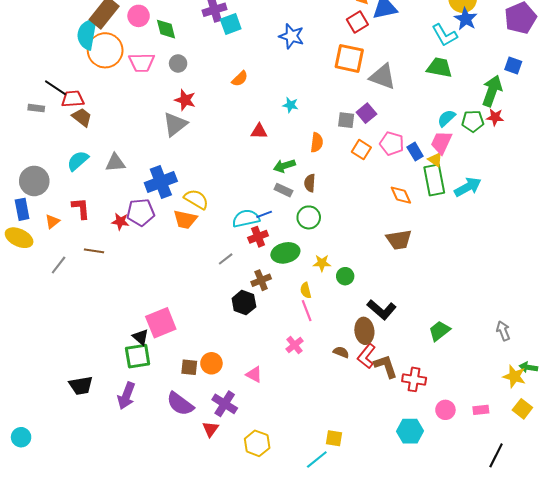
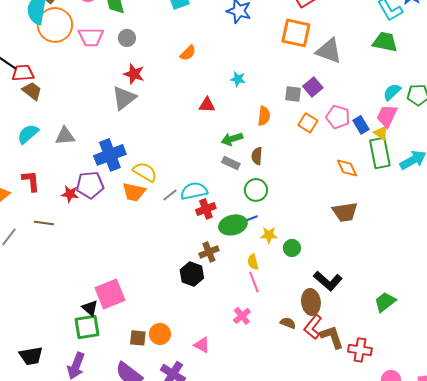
blue line: (264, 214) -> (250, 219), moved
gray line: (226, 259) -> (170, 195), moved

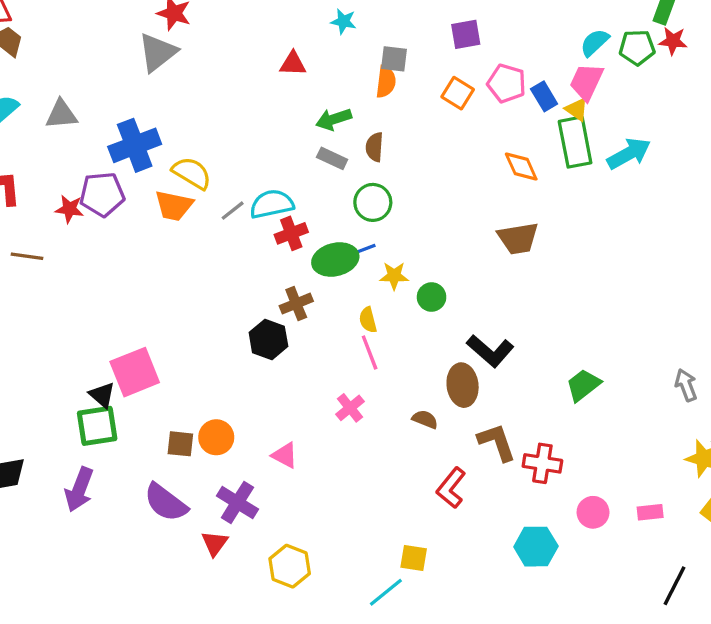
purple square: (313, 87) -> (466, 34), turned 30
gray square: (293, 94) -> (394, 59), moved
red L-shape: (313, 327) -> (451, 488), moved

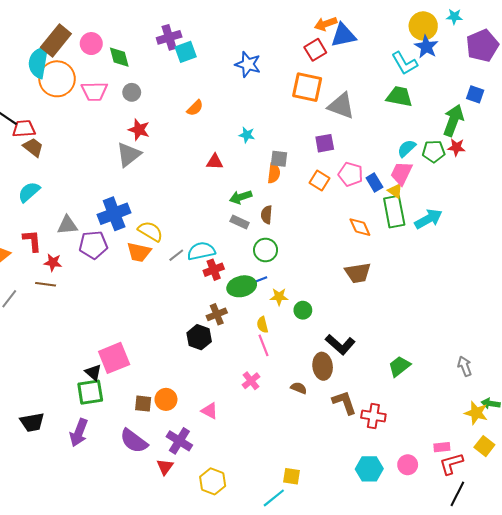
gray triangle: (61, 114) -> (67, 225), moved
red star: (69, 209) -> (53, 262), moved
red L-shape: (451, 488) -> (451, 464), moved, turned 35
pink circle: (593, 512) -> (408, 465), moved

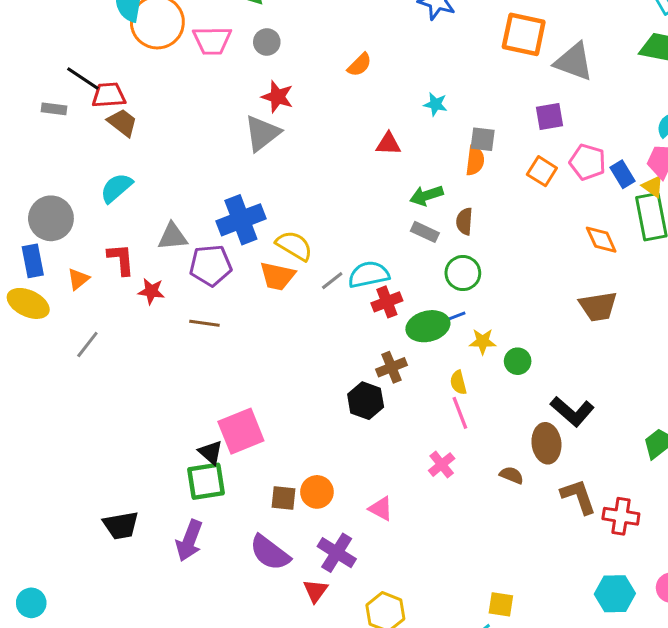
brown line: (46, 284) -> (204, 323), moved

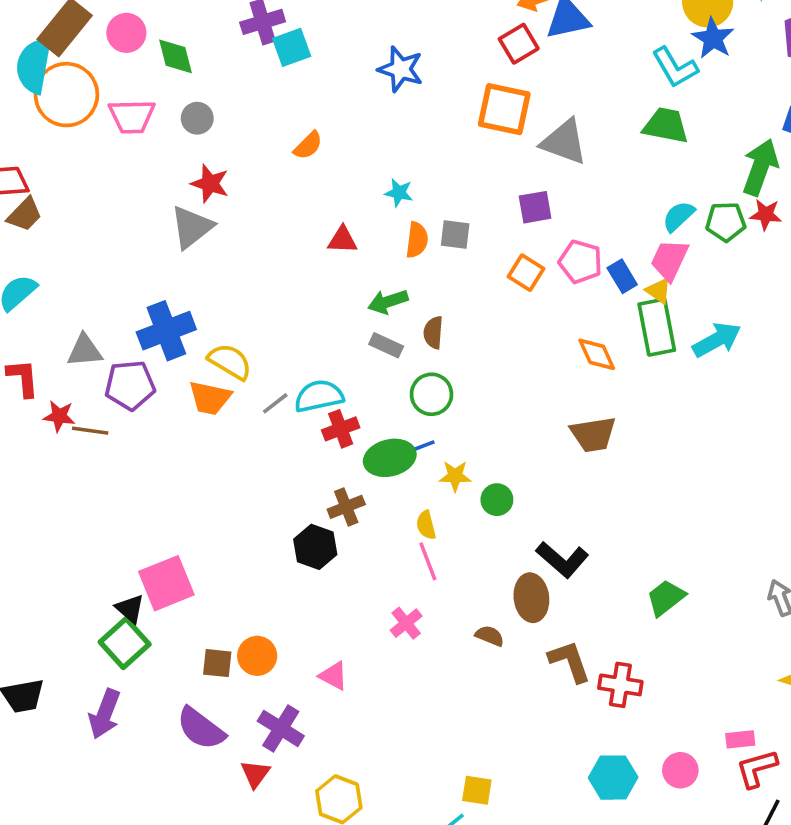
brown trapezoid: (122, 123) -> (25, 214), turned 96
orange semicircle: (475, 161) -> (417, 240), moved
brown line: (204, 323) -> (90, 431), moved
green square: (206, 481) -> (125, 643), turned -33

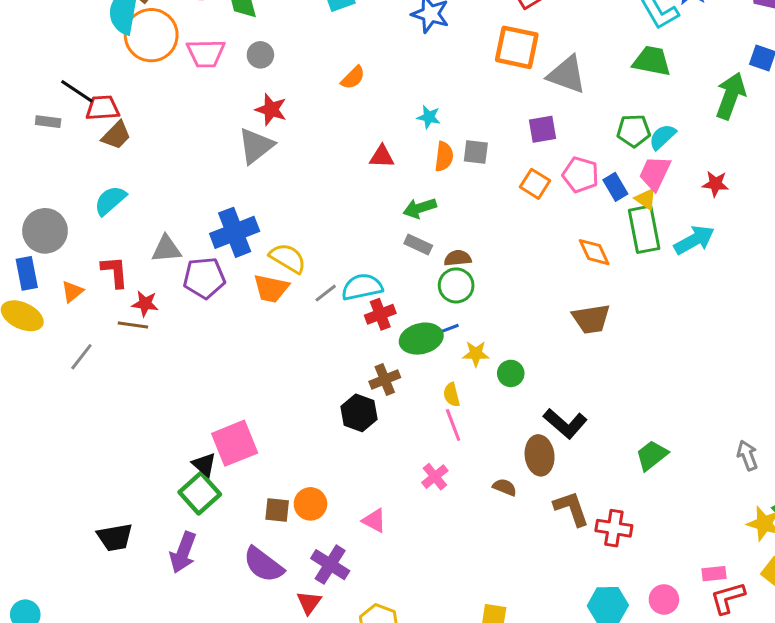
red star: (766, 214) -> (716, 184), moved
green pentagon: (726, 222) -> (634, 131), moved
brown semicircle: (433, 333) -> (458, 258), moved, turned 80
brown line: (90, 431) -> (133, 325), moved

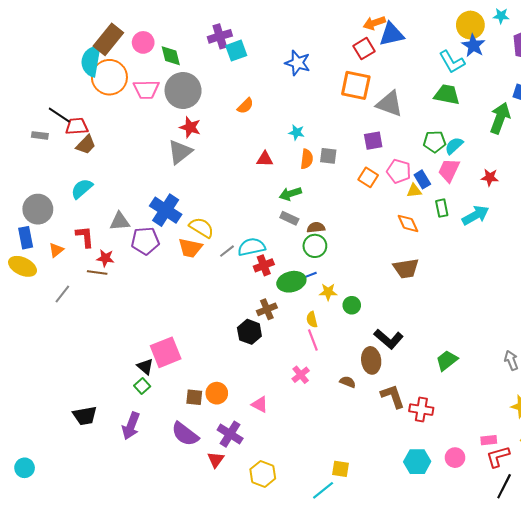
gray circle: (260, 55) -> (183, 90), size x2.0
yellow triangle: (646, 199) -> (414, 191), moved, turned -42
green rectangle: (644, 229) -> (442, 208), size x0.6
blue cross: (235, 232) -> (166, 210), turned -36
green square: (200, 493) -> (142, 386), size x0.6

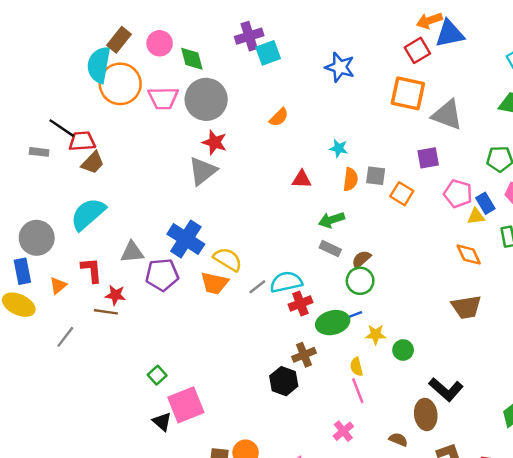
brown rectangle: (108, 39) -> (119, 40), size x0.7
orange square: (368, 177) -> (402, 194), moved
cyan semicircle: (82, 189) -> (88, 214), size x1.4
brown semicircle: (316, 228) -> (361, 259), turned -36
green square: (142, 386) -> (157, 375), moved

